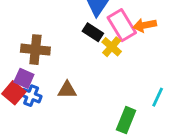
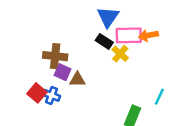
pink rectangle: (122, 25) -> (129, 35), turned -60
purple square: (24, 78) -> (63, 72), moved
brown triangle: (67, 90) -> (77, 79), moved

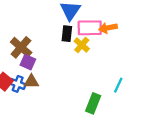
black rectangle: (104, 41) -> (67, 34), turned 63
brown cross: (55, 56) -> (21, 47), turned 35
brown triangle: (77, 79) -> (31, 82), moved

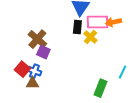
brown triangle: (31, 82) -> (32, 83), moved

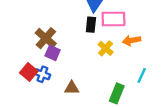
orange arrow: (113, 22) -> (132, 40), moved
yellow cross: (90, 37) -> (106, 48), moved
brown triangle: (32, 83) -> (72, 88), moved

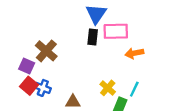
yellow cross: (106, 48) -> (108, 88), moved
purple square: (53, 53) -> (27, 66), moved
cyan line: (142, 75) -> (134, 89), moved

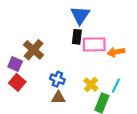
pink rectangle: (116, 31) -> (94, 44), moved
blue cross: (43, 88) -> (57, 79), moved

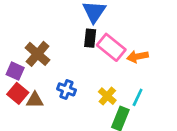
pink rectangle: (94, 44) -> (111, 47), turned 40
brown triangle: (58, 98) -> (35, 100), moved

